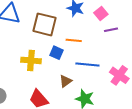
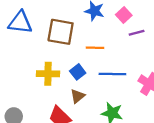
blue square: (56, 53) -> (78, 72), moved, turned 32
brown triangle: (66, 81) -> (78, 96), moved

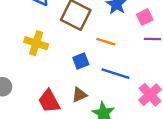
yellow cross: (48, 74) -> (36, 43), moved
brown triangle: (78, 96) -> (79, 95), moved

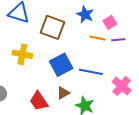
orange line: (106, 42) -> (97, 38), moved
blue square: (81, 61) -> (61, 65), size x1.6

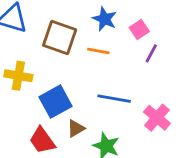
orange line: (97, 38) -> (98, 51), moved
purple line: (118, 40) -> (151, 53), turned -56
blue square: (61, 65) -> (56, 102), moved

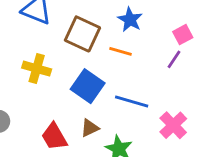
pink square: (139, 29) -> (183, 35), moved
blue square: (56, 102) -> (88, 86), moved, turned -32

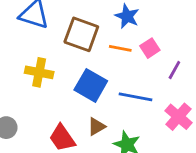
pink square: (183, 35) -> (150, 48), moved
purple line: (174, 59) -> (174, 70), moved

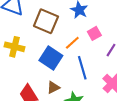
orange line: (120, 48) -> (72, 43), moved, turned -56
blue line: (135, 97) -> (82, 68), turned 60

